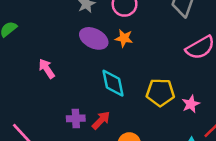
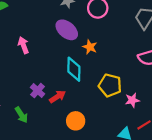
orange star: (124, 38) -> (90, 47), moved
purple cross: (76, 118) -> (38, 91), turned 32

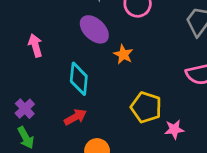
cyan diamond: (74, 69) -> (79, 79), moved
purple cross: (38, 91) -> (25, 109), moved

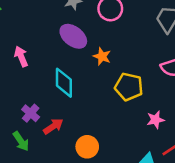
yellow pentagon: (146, 107) -> (129, 87), moved
purple cross: (25, 109) -> (31, 113), moved
red arrow: (75, 117) -> (53, 126), moved

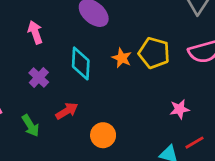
orange star: (102, 56) -> (122, 58), moved
yellow pentagon: (129, 87) -> (154, 53), moved
purple cross: (31, 113) -> (39, 77), moved

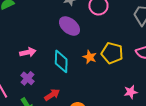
pink arrow: (35, 32) -> (28, 52), moved, turned 98
purple cross: (39, 77) -> (27, 78), moved

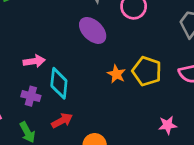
cyan diamond: (61, 61) -> (59, 83), moved
purple cross: (27, 78) -> (31, 96), turned -32

